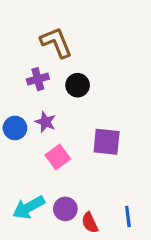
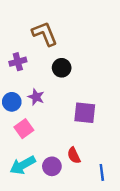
purple cross: (38, 79) -> (18, 62), moved
pink square: (58, 157) -> (24, 129), moved
red semicircle: (90, 223) -> (74, 155), moved

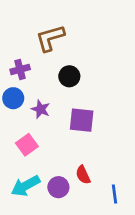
brown L-shape: (45, 34) -> (50, 38), turned -84
blue circle: (12, 102) -> (13, 98), moved
purple square: (85, 113) -> (82, 120), moved

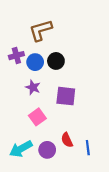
blue circle: (13, 98) -> (35, 62), moved
pink square: (27, 145) -> (37, 117), moved
blue line: (114, 194) -> (88, 148), moved

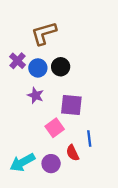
purple cross: (16, 56) -> (18, 61), turned -32
pink square: (37, 117) -> (55, 128), moved
blue line: (88, 148) -> (89, 138), moved

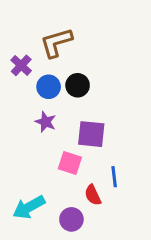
purple cross: (18, 61) -> (21, 65), moved
pink square: (55, 128) -> (70, 163), turned -36
purple circle: (51, 164) -> (71, 219), moved

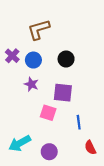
purple cross: (21, 65) -> (12, 56), moved
black circle: (78, 85) -> (66, 59), moved
red semicircle: (93, 195) -> (90, 147), moved

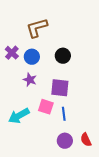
blue line: (79, 122) -> (64, 114), moved
cyan arrow: (20, 143) -> (19, 116), moved
purple circle: (49, 152) -> (65, 141), moved

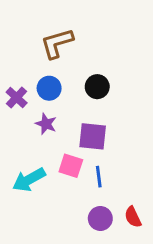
purple cross: (12, 53) -> (17, 98), moved

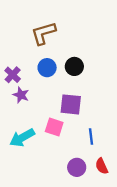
blue circle: (49, 88) -> (47, 68), moved
purple star: (46, 124) -> (21, 95), moved
blue line: (99, 177) -> (91, 136), moved

